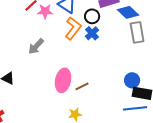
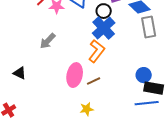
orange L-shape: (73, 28) -> (97, 51), moved
blue cross: (92, 33) -> (104, 28), size x1.6

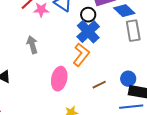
gray arrow: (48, 41) -> (32, 45), turned 120
brown line: (94, 81) -> (99, 85), moved

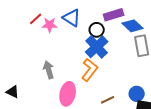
gray arrow: (32, 45) -> (49, 70), moved

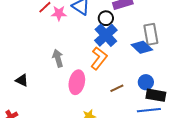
blue diamond: (133, 26) -> (142, 47), moved

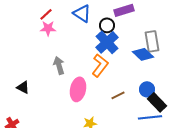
pink star: (59, 13) -> (48, 28), moved
black rectangle: (156, 95) -> (157, 102), turned 36

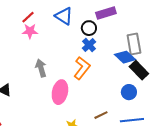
blue cross: (107, 42) -> (89, 45), size x0.6
brown line: (118, 95) -> (101, 115), moved
black rectangle: (157, 102) -> (139, 70), moved

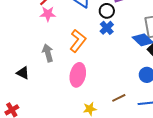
gray arrow: (41, 68) -> (48, 53), moved
orange L-shape: (82, 68) -> (78, 41), moved

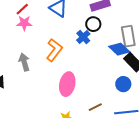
black circle: (107, 11) -> (93, 24), moved
pink ellipse: (78, 75) -> (67, 84), moved

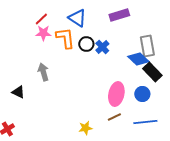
black circle: (93, 24) -> (86, 44), moved
orange L-shape: (54, 50) -> (65, 38), moved, turned -45
pink ellipse: (67, 84) -> (116, 94), moved

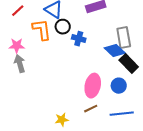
pink star: (43, 33) -> (17, 46), moved
black circle: (86, 44) -> (63, 27), moved
blue cross: (102, 47) -> (79, 39), turned -32

